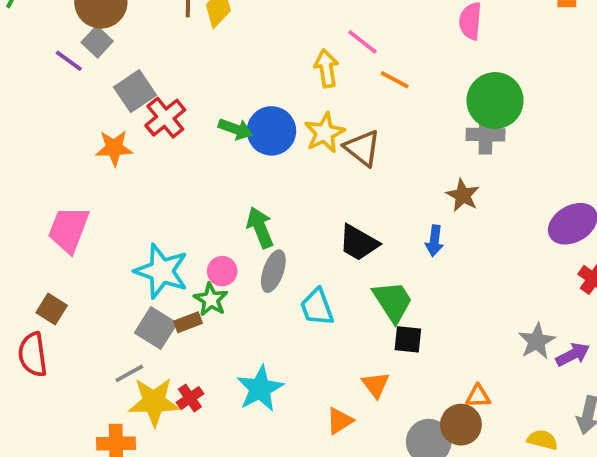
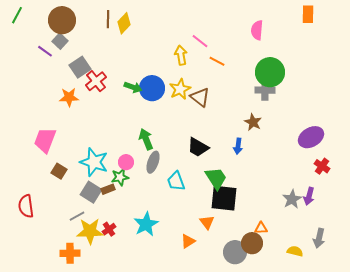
green star: (211, 300) -> (120, 177), turned 30
brown square: (52, 309) -> (59, 171), moved
black square: (408, 339) -> (224, 198), size x1.8
purple arrow: (573, 354) -> (309, 196), moved, turned 132

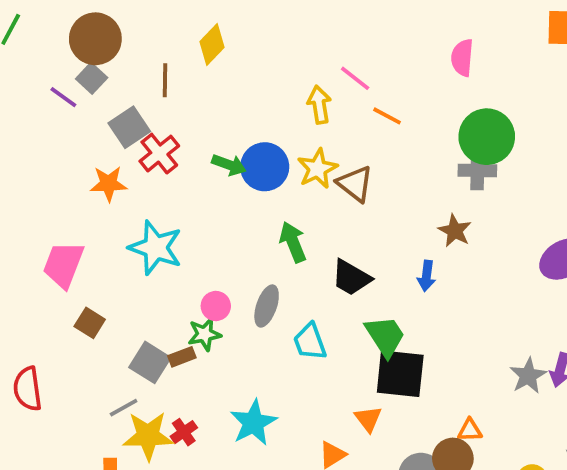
brown line: (108, 19) -> (165, 80), moved
green arrow: (146, 139) -> (293, 242), moved
cyan star: (94, 162) -> (156, 248), moved

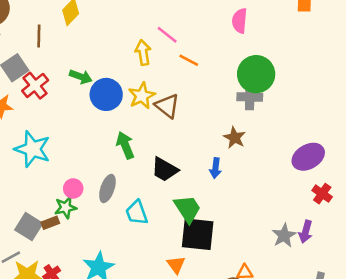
green arrow: (229, 165) -> (81, 77), moved

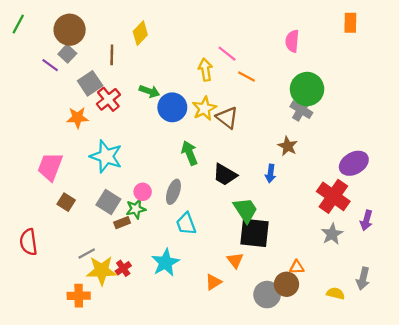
gray cross: (250, 97) -> (301, 110), turned 30
red cross: (322, 194) -> (333, 196), moved, size x1.8
cyan trapezoid: (137, 213) -> (186, 224), moved
gray square: (29, 227) -> (108, 202), moved
purple arrow: (306, 232) -> (366, 220), moved

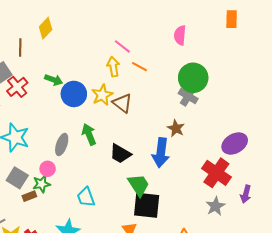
yellow arrow: (205, 70) -> (113, 67), moved
blue arrow: (270, 174) -> (161, 153), size x1.8
gray ellipse: (173, 192) -> (62, 145), moved

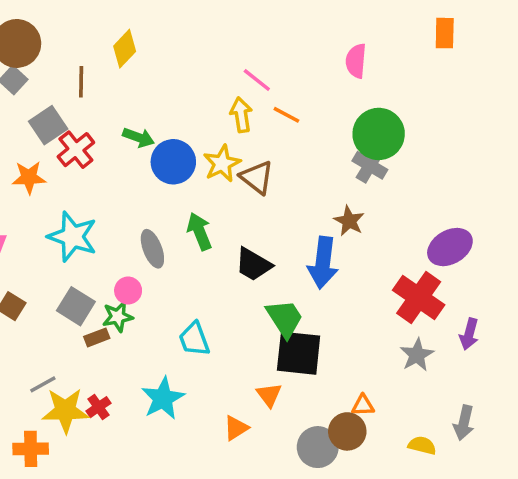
gray ellipse: (62, 145) -> (152, 249), turned -40

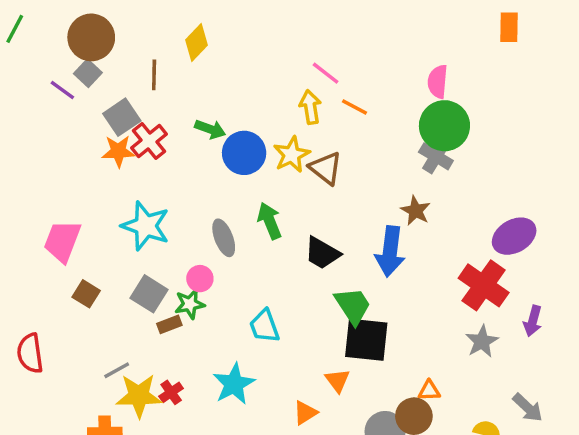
pink semicircle: (356, 61) -> (438, 82), moved
orange star: (29, 177) -> (118, 151), moved
gray arrow: (464, 423) -> (528, 408), turned -60

